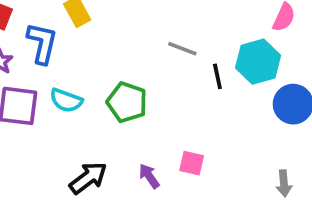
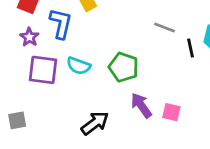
purple arrow: (149, 176) -> (141, 105), moved, size x1.4

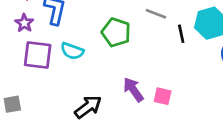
green pentagon: (124, 67) -> (116, 32), moved

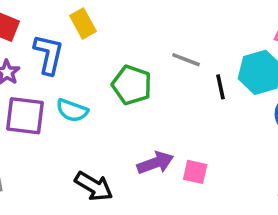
purple arrow: (133, 90) -> (155, 163), turned 105
black arrow: (88, 107) -> (94, 186), turned 68

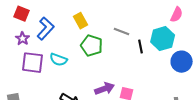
yellow rectangle: (83, 24) -> (81, 21), moved
blue L-shape: (49, 54) -> (46, 29), turned 30

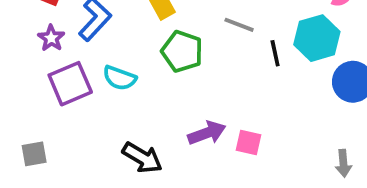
purple square: (33, 63) -> (70, 84), turned -30

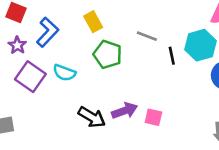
purple square: (70, 84) -> (30, 77), turned -32
black arrow: (142, 158) -> (92, 117), moved

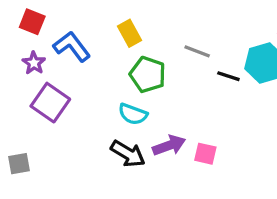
blue L-shape: (47, 32) -> (72, 46), turned -80
black line: (172, 56) -> (228, 76), turned -60
cyan semicircle: (64, 73) -> (133, 114), moved

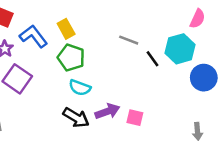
yellow rectangle: (130, 33) -> (66, 29), moved
green pentagon: (148, 75) -> (71, 58), moved
black line: (228, 76) -> (152, 59), turned 36

